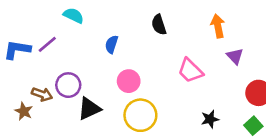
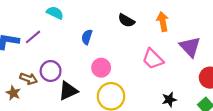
black semicircle: (159, 25) -> (126, 20), turned -42
orange arrow: (218, 26) -> (163, 22), moved
purple triangle: (235, 56) -> (190, 47), size x1.5

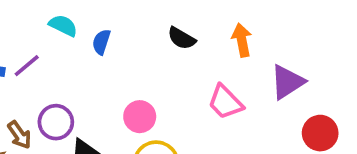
blue semicircle: (87, 37) -> (101, 42), moved
purple triangle: (190, 47) -> (287, 82), turned 40
brown arrow: (29, 79) -> (19, 135), turned 35

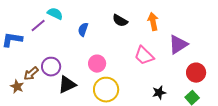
blue semicircle: (101, 42) -> (83, 30), moved
purple line: (27, 66) -> (38, 26), moved
brown arrow: (19, 135) -> (31, 74), turned 84

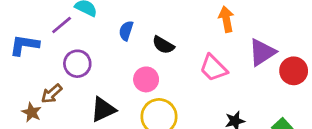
black semicircle: (120, 21) -> (163, 45), moved
purple circle: (51, 67) -> (77, 64), moved
red circle: (196, 73) -> (294, 71), moved

